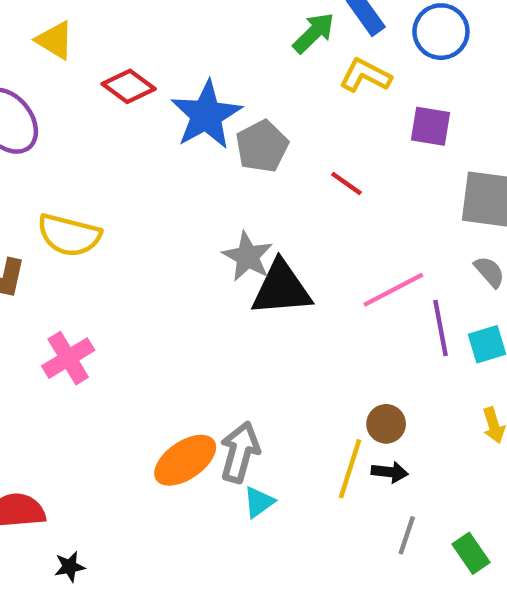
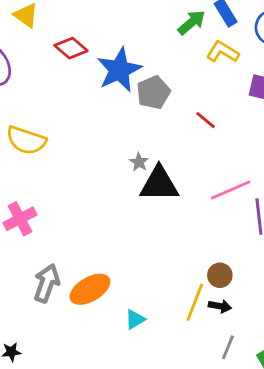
gray star: (248, 257) -> (139, 162), size x0.6
gray arrow: (240, 452) -> (47, 283), moved

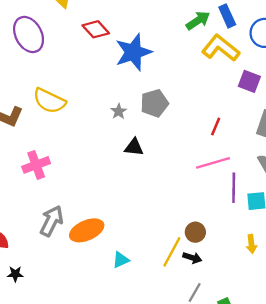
yellow L-shape: (223, 52) -> (221, 48), size x1.4
gray pentagon: (153, 92) -> (154, 103), moved
red line: (206, 120) -> (216, 127), moved, turned 66
gray star: (139, 162) -> (119, 111), moved
black triangle: (159, 184) -> (134, 147), moved, size x0.6

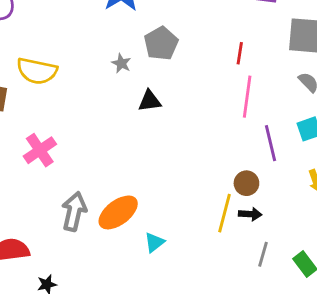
pink line: (213, 163) -> (247, 97), turned -52
purple line: (234, 188) -> (270, 143), moved
cyan triangle: (121, 260) -> (154, 242), moved

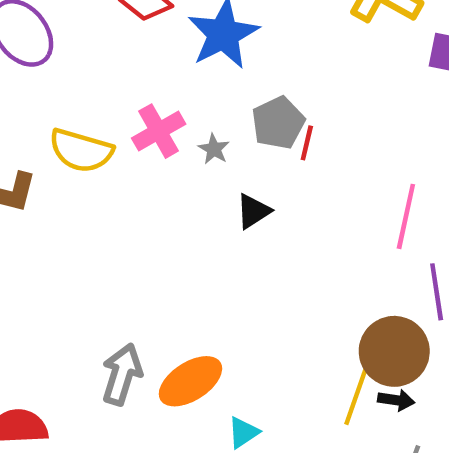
red line: (240, 53) -> (307, 143), moved
black triangle: (150, 101) -> (253, 211), turned -30
pink cross: (40, 150) -> (159, 131), moved
brown circle: (246, 183) -> (394, 351), size x1.8

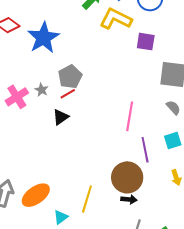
pink cross: (159, 131) -> (17, 97), moved
red line: (307, 143) -> (68, 94), moved, turned 49
yellow line: (356, 395) -> (87, 199), moved

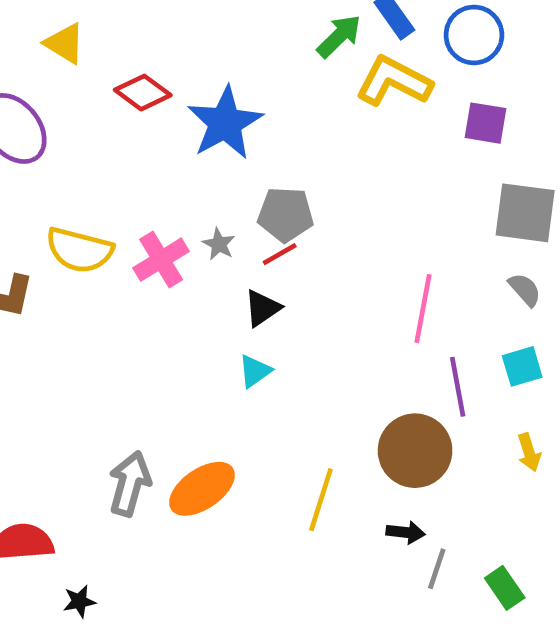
purple square: (146, 42) -> (486, 123), moved
gray pentagon: (70, 77) -> (286, 214), turned 30
black arrow: (129, 199) -> (406, 532), moved
cyan triangle: (61, 217) -> (255, 371), moved

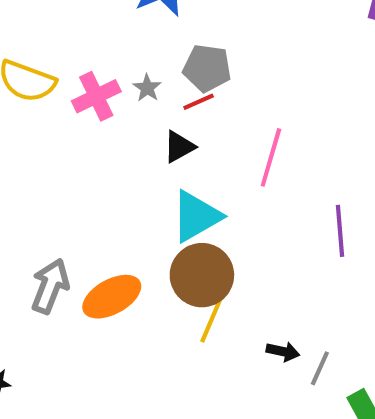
pink line: (423, 309) -> (271, 157), moved
cyan triangle: (255, 371) -> (196, 216), moved, size x1.8
brown circle: (415, 451) -> (202, 275), moved
gray line: (437, 569) -> (320, 368), moved

